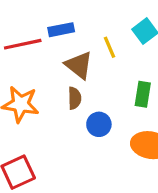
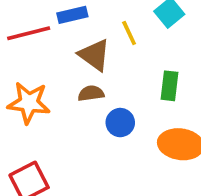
brown semicircle: (75, 98) -> (91, 93), turned -95

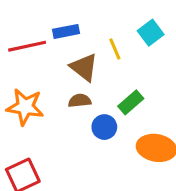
green rectangle: (169, 86) -> (131, 102), moved, turned 40

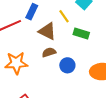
blue rectangle: (66, 31) -> (32, 12), turned -42
green rectangle: (131, 102) -> (81, 34), moved, turned 70

